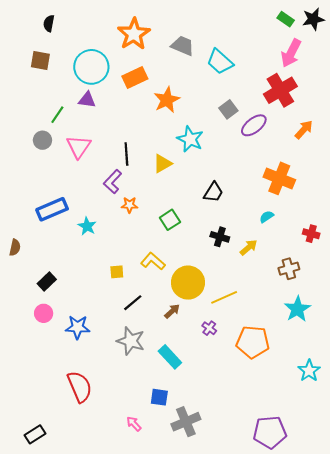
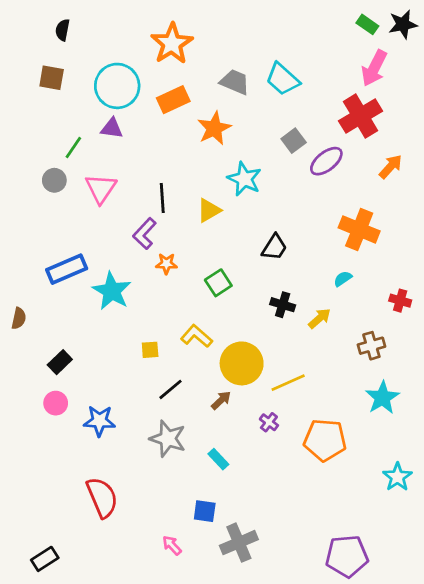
gray trapezoid: (183, 46) -> (235, 82), moved
cyan star: (87, 226) -> (112, 291), size x1.6
cyan rectangle: (170, 357) -> (218, 459), size x0.7

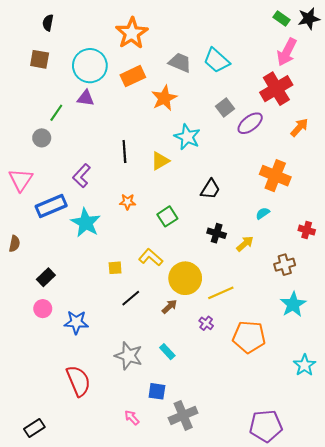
pink triangle: (101, 188) -> (21, 180), moved
purple L-shape: (145, 234) -> (81, 176), moved
gray star: (168, 439) -> (129, 356), moved

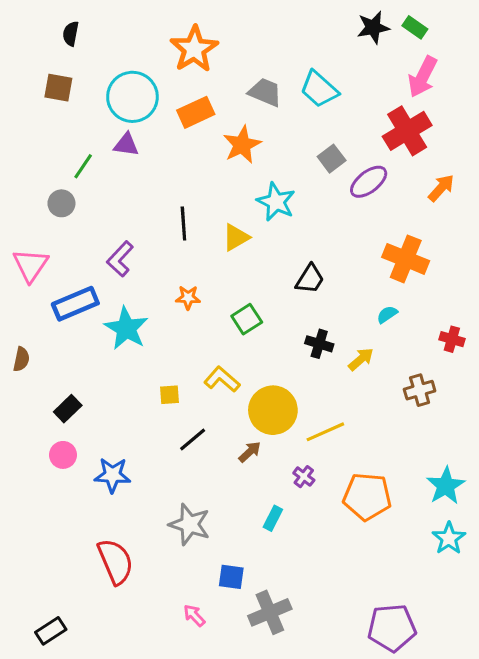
black star: (309, 19) -> (373, 27), moved
cyan star: (293, 304) -> (446, 486), moved
cyan rectangle: (167, 352) -> (273, 518), moved, turned 70

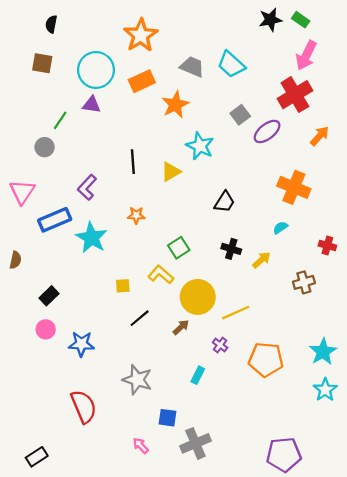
green square: (247, 319) -> (179, 248), moved

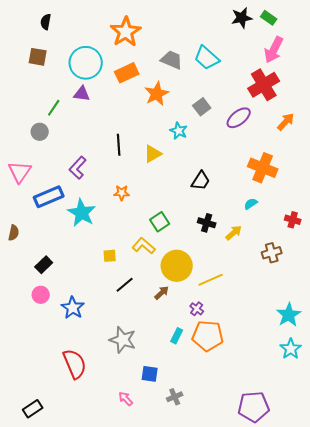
gray square: (240, 115) -> (202, 107), moved
cyan star: (200, 146) -> (179, 131), size x0.7
blue star: (81, 344) -> (73, 308), turned 30
orange pentagon: (266, 360) -> (208, 336), moved
gray cross: (195, 443) -> (175, 397), size x0.6

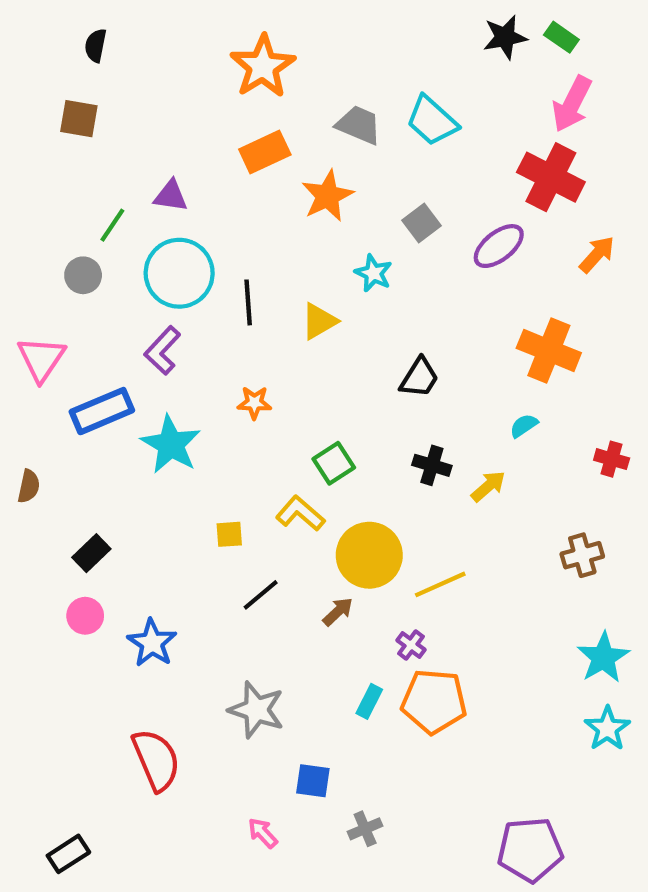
cyan circle: (86, 63) -> (179, 273), moved
red cross: (264, 85) -> (551, 177), turned -32
brown cross: (272, 253) -> (582, 555), moved

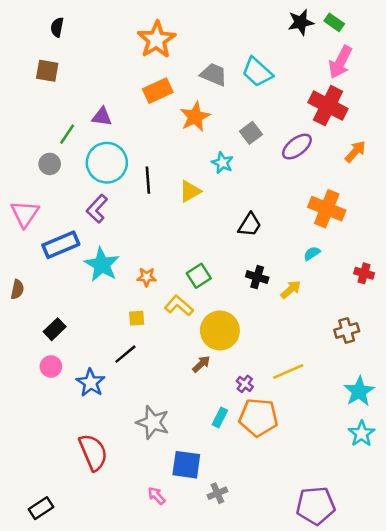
orange star: (254, 403) -> (147, 277), moved
yellow line: (440, 584) -> (288, 371), moved
black line: (261, 595) -> (125, 354), moved
blue square: (313, 781) -> (186, 465), size x1.4

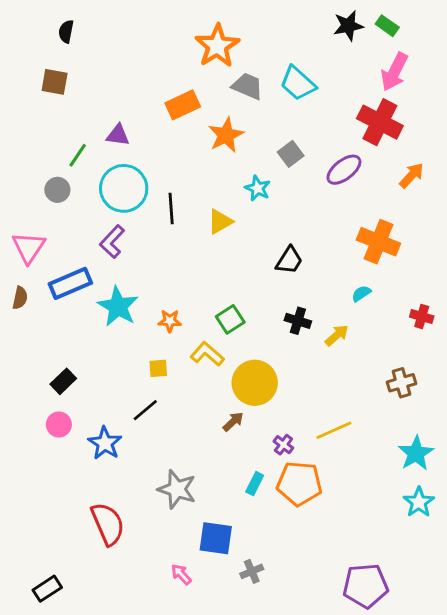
orange star: (157, 40) -> (217, 46), moved
brown semicircle: (17, 289) -> (20, 298), moved

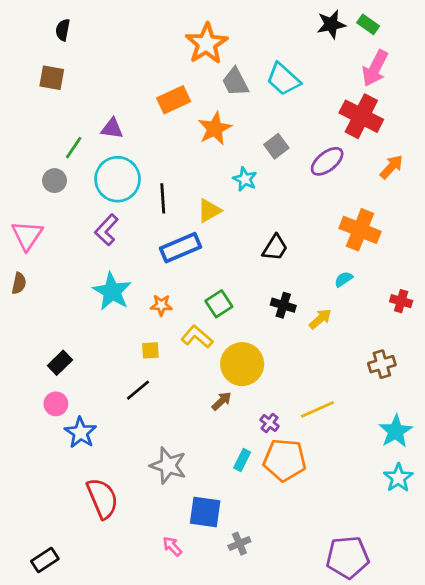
gray trapezoid: (247, 86) -> (235, 82), turned -140
blue rectangle: (70, 283) -> (181, 248), moved
blue star: (105, 443) -> (81, 433), moved

